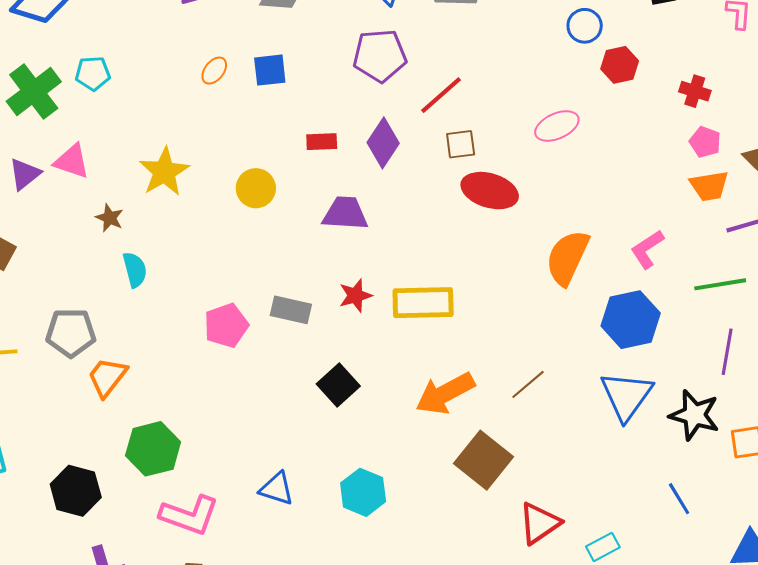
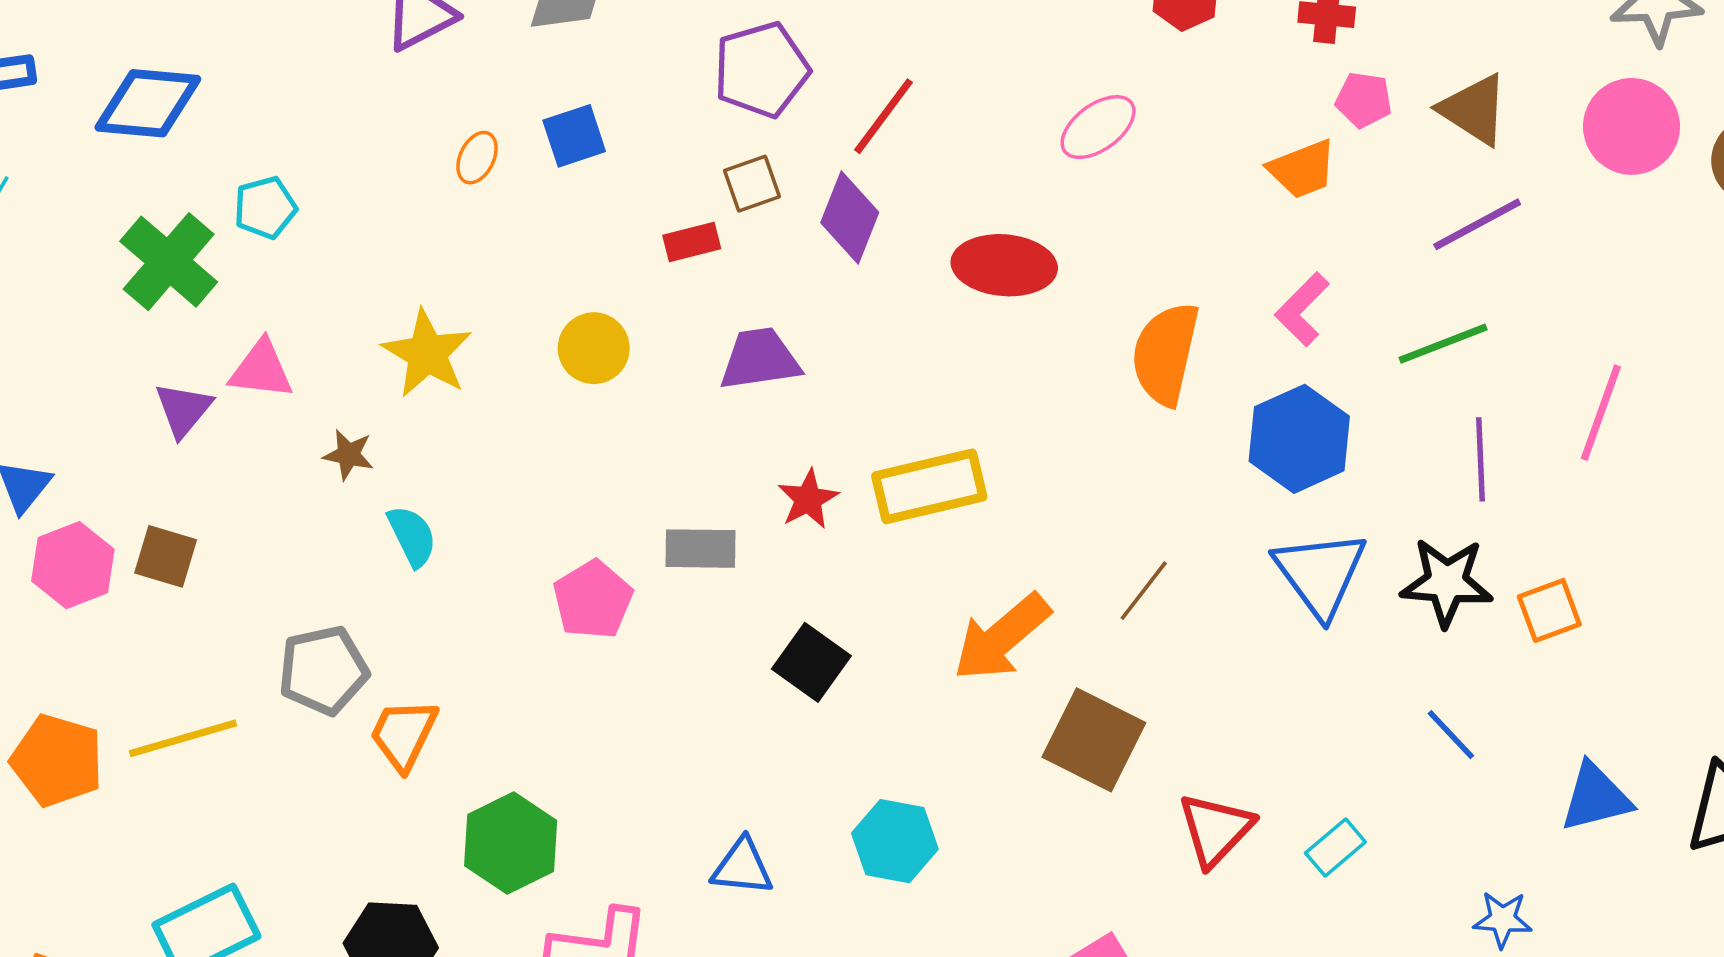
purple diamond: (383, 143) -> (850, 218), moved
brown square: (461, 144) -> (752, 184), moved
orange trapezoid: (709, 186) -> (1302, 169), moved

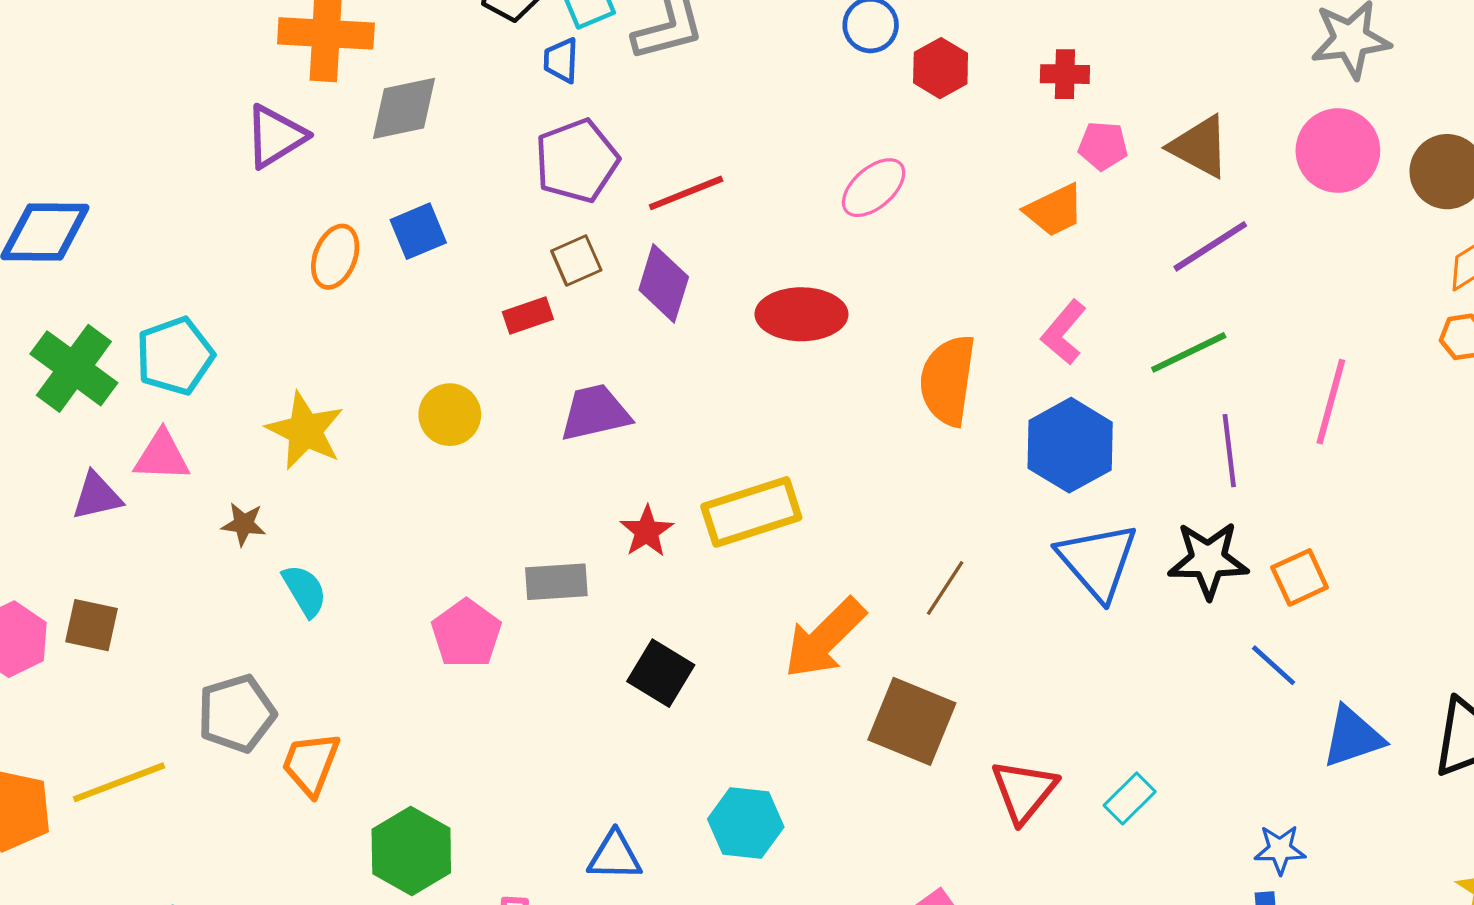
red line: (883, 116) -> (686, 193), turned 36
orange ellipse: (477, 158) -> (335, 257), size x1.4
cyan pentagon: (265, 208) -> (175, 356), moved, size x1.4
purple triangle: (183, 410) -> (97, 496), turned 42
blue line: (1451, 735) -> (1274, 665), moved

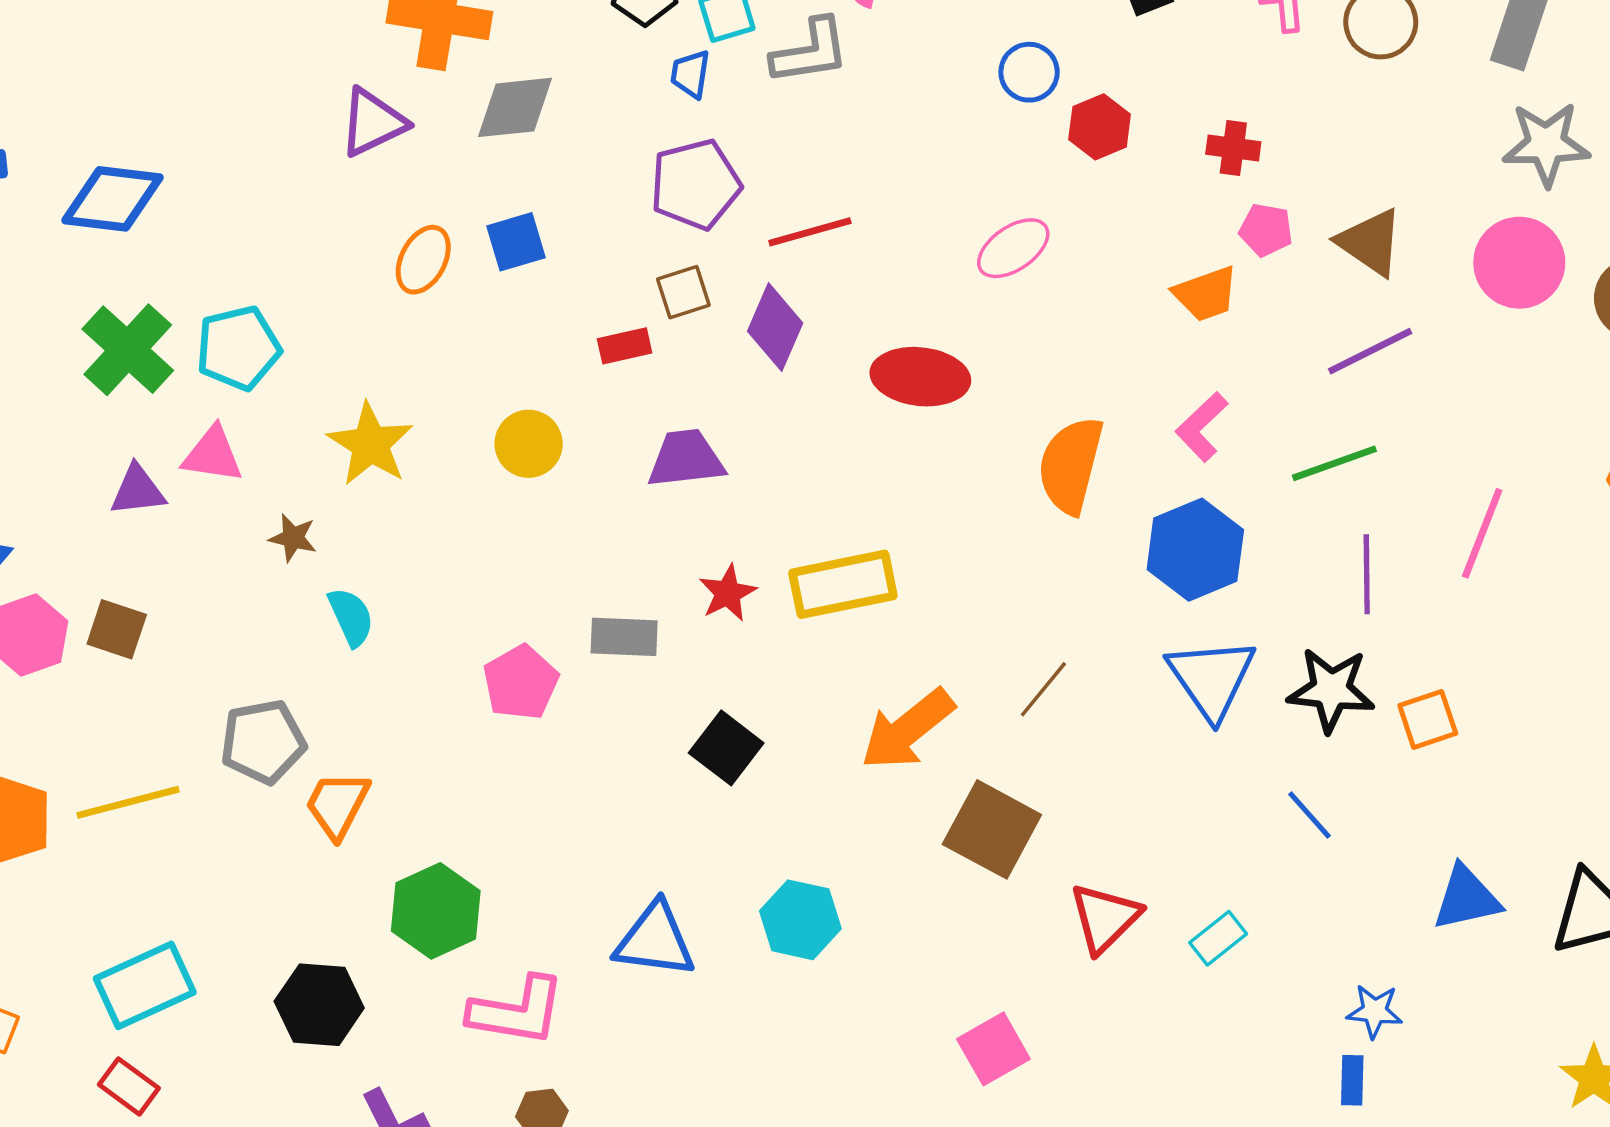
blue line: (1274, 665) -> (1310, 815), moved
blue triangle: (615, 856) -> (655, 940), size x1.4

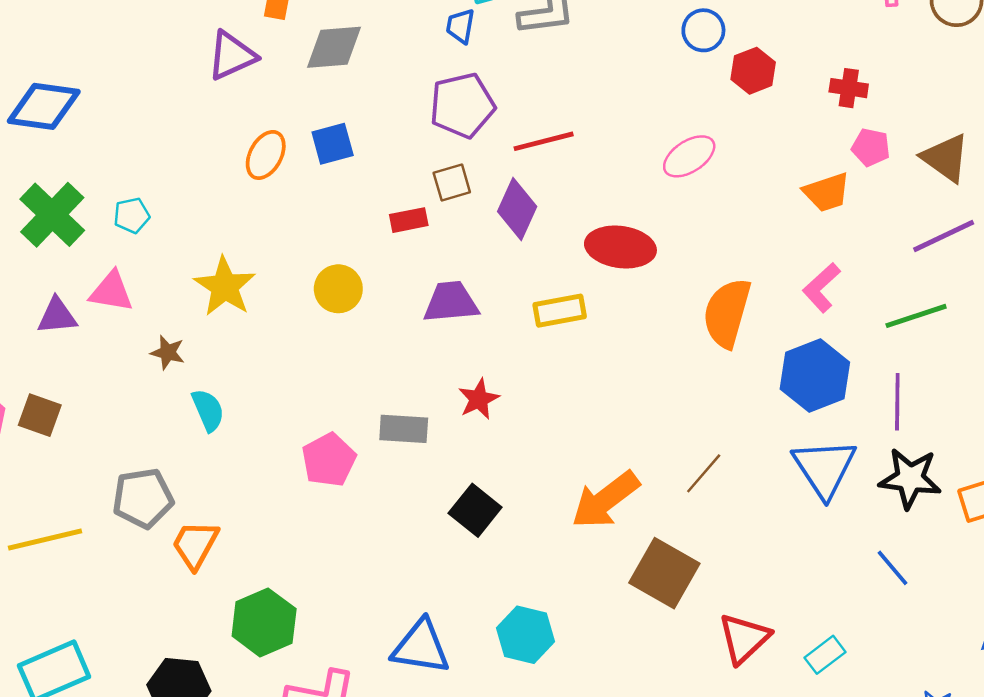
cyan pentagon: (238, 348) -> (132, 215), size x0.6
purple line: (1367, 574) -> (897, 402), moved
yellow rectangle: (843, 584) -> (560, 311), moved, size x0.7

